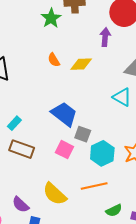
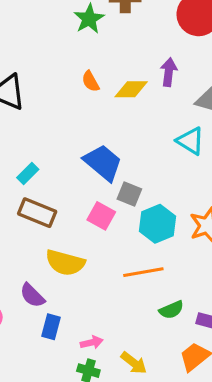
purple arrow: (105, 37) -> (169, 72), moved
yellow semicircle: (55, 194) -> (65, 263), moved, turned -30

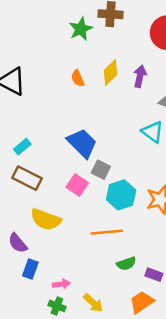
yellow diamond: (131, 89) -> (110, 72), moved, turned -50

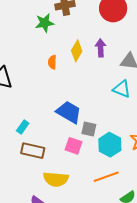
green star: (81, 29) -> (45, 23), turned 30
orange semicircle: (78, 78) -> (52, 62), turned 40

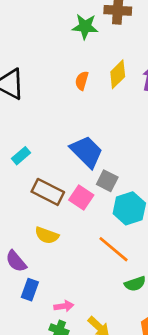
brown rectangle: (33, 151) -> (48, 192), moved
orange line: (106, 177) -> (114, 249), turned 45
yellow semicircle: (56, 179) -> (47, 235), size x0.7

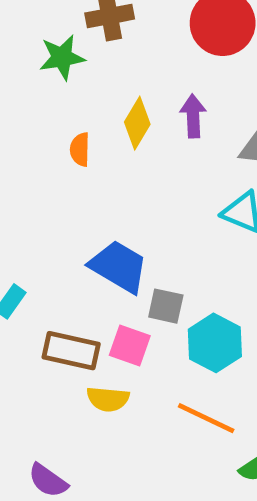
yellow semicircle: (47, 235) -> (108, 399), moved

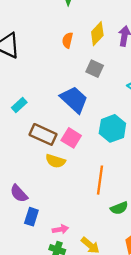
gray square: (166, 306) -> (95, 69), moved
cyan hexagon: (215, 343) -> (112, 128), moved
orange line: (206, 418) -> (100, 180), turned 60

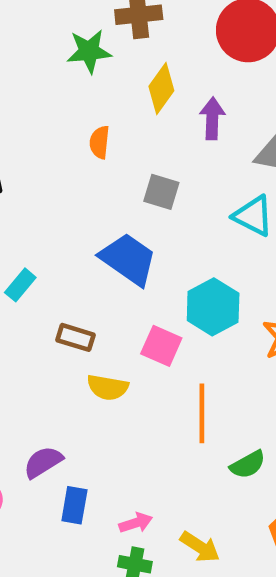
yellow diamond: (97, 34) -> (161, 88), moved
brown rectangle: (43, 134) -> (76, 337), size x0.7
pink square: (71, 138) -> (161, 346), moved
purple semicircle: (19, 193) -> (43, 462), turned 108

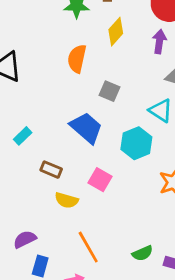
purple arrow: (212, 118) -> (159, 42), moved
orange semicircle: (100, 142) -> (77, 59), size x1.5
cyan hexagon: (213, 307) -> (136, 143), moved
orange line: (202, 413) -> (88, 247), moved, turned -36

